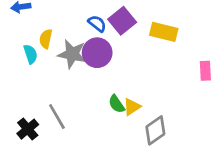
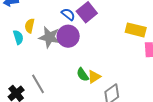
yellow rectangle: (164, 32) -> (136, 30), moved

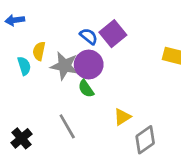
green semicircle: (83, 75) -> (86, 89), moved
gray line: (38, 84) -> (67, 126), moved

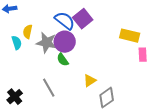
blue semicircle: (89, 36) -> (65, 21), size x1.5

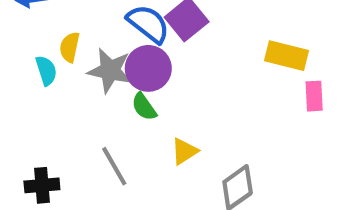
yellow triangle: (90, 81) -> (184, 151), moved
black cross: (15, 97) -> (42, 185), turned 35

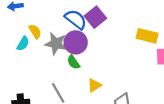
yellow semicircle: (70, 47) -> (35, 31), turned 136
cyan semicircle: (46, 71) -> (23, 44), turned 48

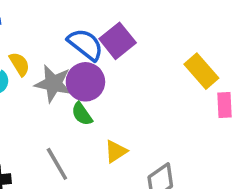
yellow rectangle: (147, 36) -> (201, 71), turned 35

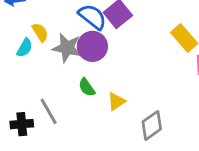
green semicircle: (82, 114) -> (87, 87), moved
gray line: (57, 164) -> (49, 111), moved

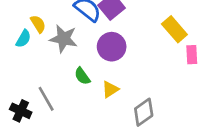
purple circle: (92, 46) -> (112, 47), moved
black cross: (22, 124) -> (21, 111), turned 30

